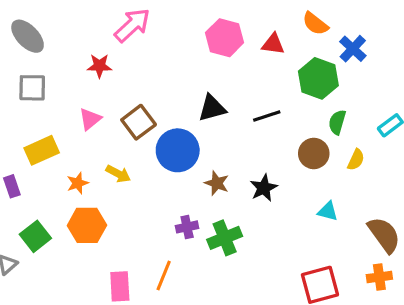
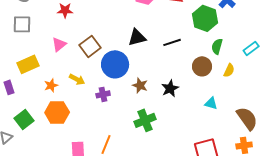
purple cross: (187, 227) -> (103, 94), moved

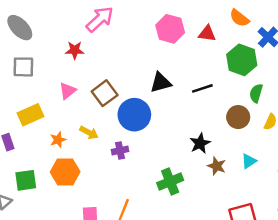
brown star: (140, 85) -> (217, 166), moved
cyan triangle: (211, 103) -> (249, 161), turned -48
green square: (24, 119) -> (26, 180), turned 30

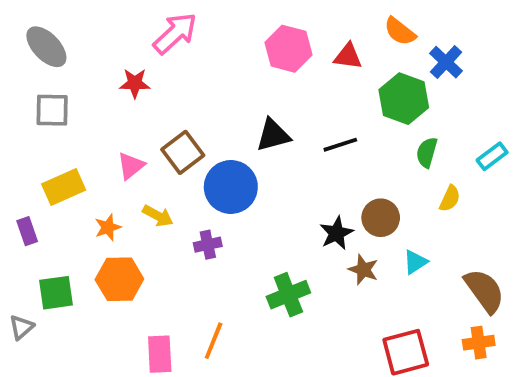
pink triangle: (68, 91) -> (131, 166), moved
brown circle: (238, 117) -> (381, 218), moved

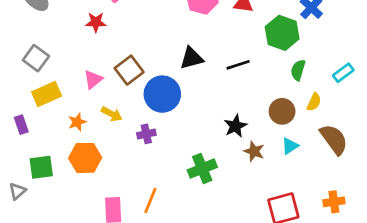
gray square: (52, 110) -> (36, 58), moved, turned 35
brown circle: (381, 218) -> (282, 111), moved
brown semicircle: (484, 291) -> (334, 139), moved

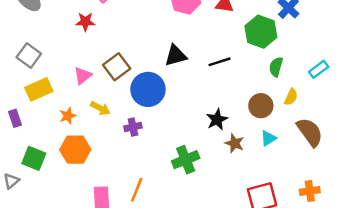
green square: (41, 167) -> (34, 158), turned 30

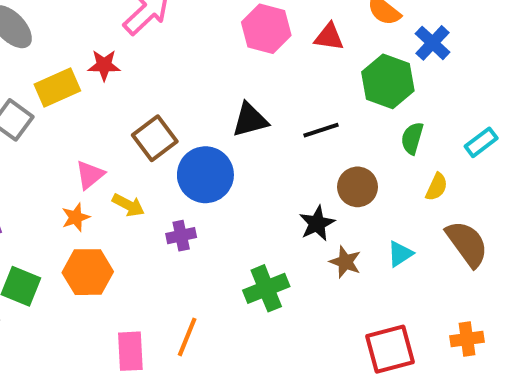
pink triangle: (83, 76) -> (90, 175), moved
yellow rectangle: (39, 89) -> (57, 88), moved
brown circle: (261, 106) -> (358, 187), moved

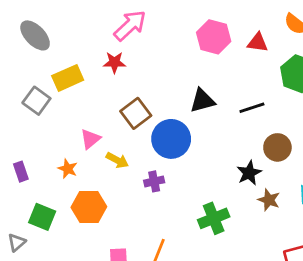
red star: (104, 65) -> (114, 62), moved
orange star: (76, 217) -> (68, 169), moved, turned -30

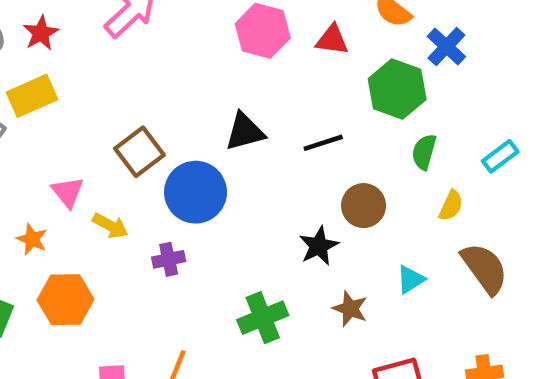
red star: (114, 62) -> (41, 33), moved, turned -30
pink triangle: (90, 139) -> (68, 192), turned -30
brown star: (269, 200) -> (350, 309), moved

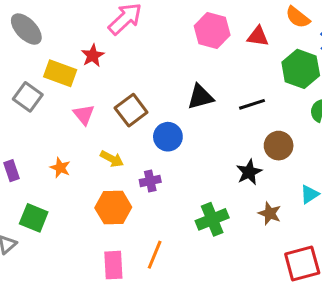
red star: (41, 33) -> (93, 56), moved
yellow rectangle: (32, 96) -> (60, 73), turned 44
pink triangle: (68, 192) -> (84, 115), moved
blue circle: (196, 192) -> (168, 137), size x0.7
orange hexagon: (66, 300) -> (113, 208), moved

